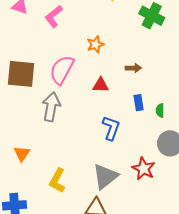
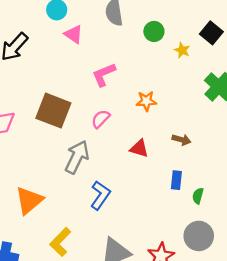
pink L-shape: (54, 16) -> (104, 75), moved
pink semicircle: (62, 70) -> (101, 119), size x0.6
blue L-shape: (111, 128) -> (100, 195), moved
orange triangle: (22, 154) -> (29, 200), size x1.5

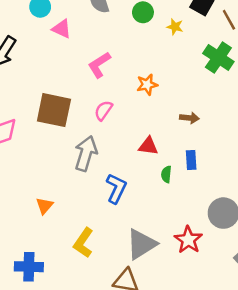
red triangle: (139, 148) -> (148, 146), moved
green semicircle: (198, 196) -> (166, 174), moved
orange triangle: (29, 200) -> (45, 206), size x0.6

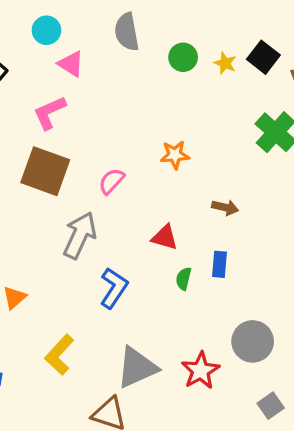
yellow star: (175, 27) -> (225, 63), moved
pink L-shape: (99, 65) -> (50, 113), moved

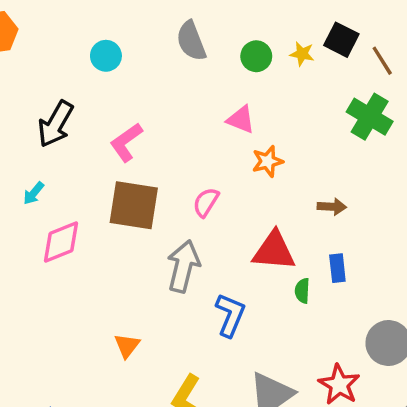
pink triangle: (71, 64) -> (241, 120), moved
red triangle: (165, 237) -> (274, 251), size x1.5

